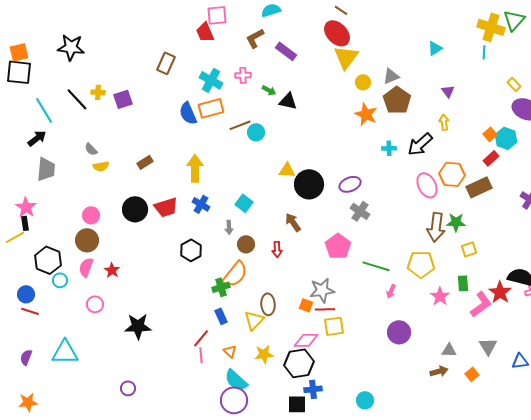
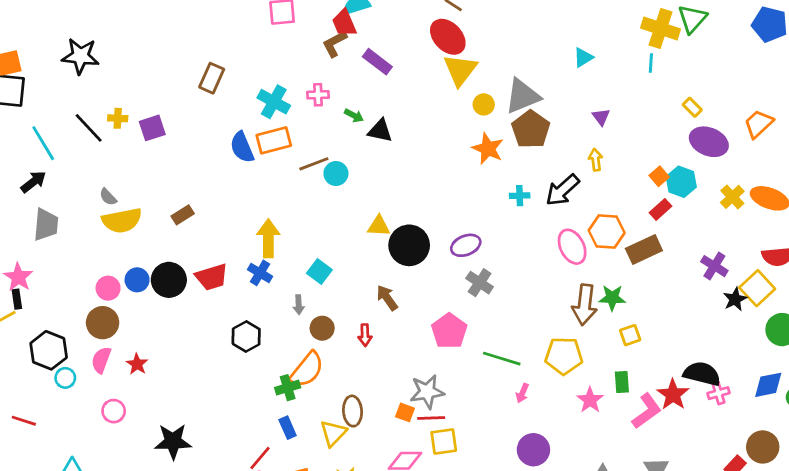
red trapezoid: (205, 32) -> (344, 23), moved
gray triangle: (391, 76) -> (522, 96), size x1.6
yellow semicircle: (101, 166) -> (122, 220), size x1.8
yellow arrow: (195, 168) -> (268, 238), moved
blue circle: (26, 294) -> (137, 280), moved

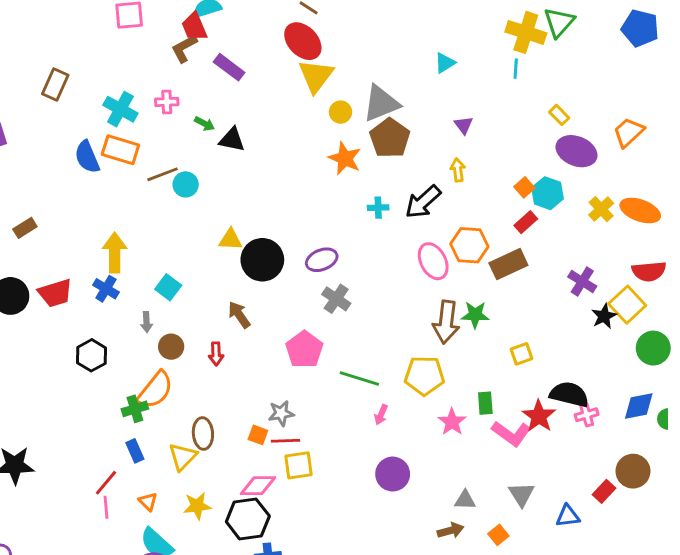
orange rectangle: (274, 140) -> (120, 150), turned 32
yellow square: (630, 335) -> (521, 354), moved
gray star: (427, 392) -> (281, 413), size x0.7
pink L-shape: (647, 411) -> (511, 433), turned 72

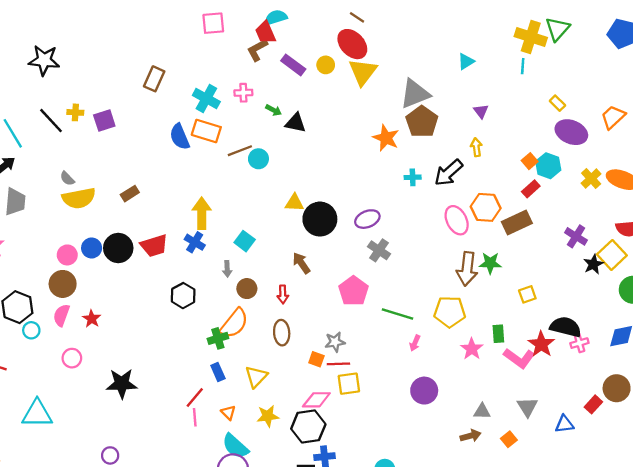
yellow circle: (341, 112) -> (326, 65), moved
brown ellipse: (203, 433) -> (282, 333), moved

